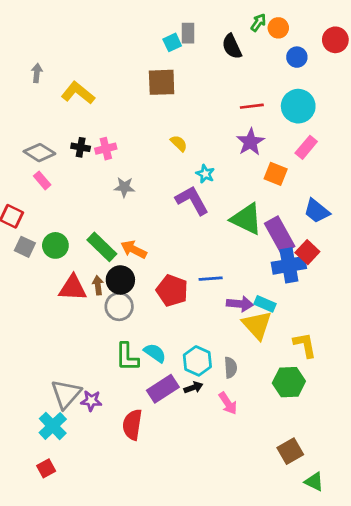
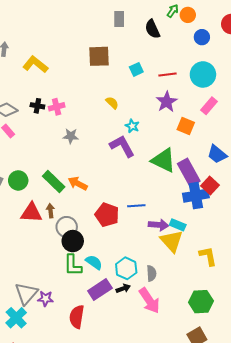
cyan square: (172, 42) -> (136, 69), moved
black circle: (120, 280) -> (73, 241), moved
green hexagon: (289, 382) -> (201, 302), moved
pink arrow: (228, 403) -> (149, 301), size x1.5

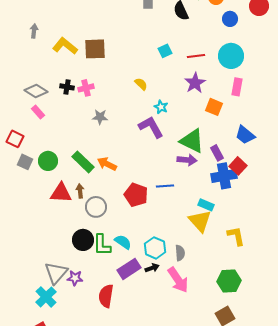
brown square: (99, 56) -> (95, 49), moved
pink rectangle: (209, 106) -> (237, 87), turned -30
purple rectangle: (189, 172) -> (217, 153), size x0.6
purple arrow: (159, 225) -> (187, 160), moved
black circle: (73, 241) -> (83, 240), moved

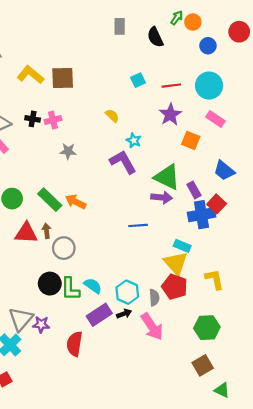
pink rectangle: (237, 87) -> (216, 119), turned -66
red pentagon: (136, 195) -> (175, 287), moved

